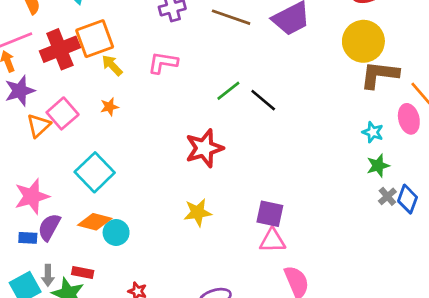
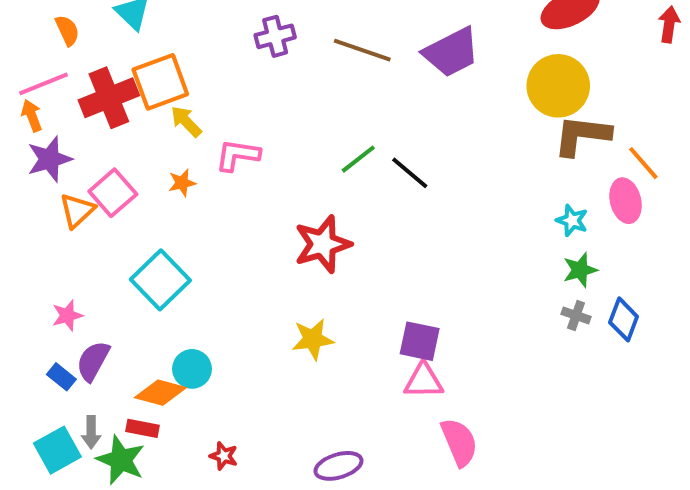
pink L-shape: (163, 63) -> (238, 155), moved
pink star: (32, 196) -> (67, 315), size x0.6
gray cross: (387, 196) -> (576, 315), moved, turned -30
orange diamond: (95, 222) -> (160, 393), moved
blue rectangle: (28, 238) -> (61, 377), turned 36

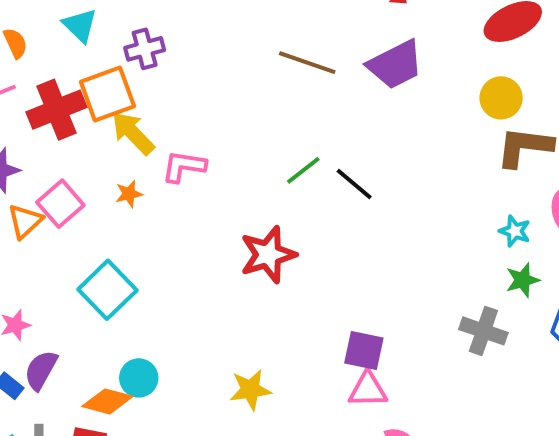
purple cross: (275, 36) -> (145, 49), moved
yellow circle: (558, 86) -> (501, 98), size x0.7
yellow arrow: (186, 121) -> (133, 133), size x1.4
gray cross: (576, 315) -> (483, 331), moved, size x1.6
yellow star: (313, 339) -> (250, 390), moved

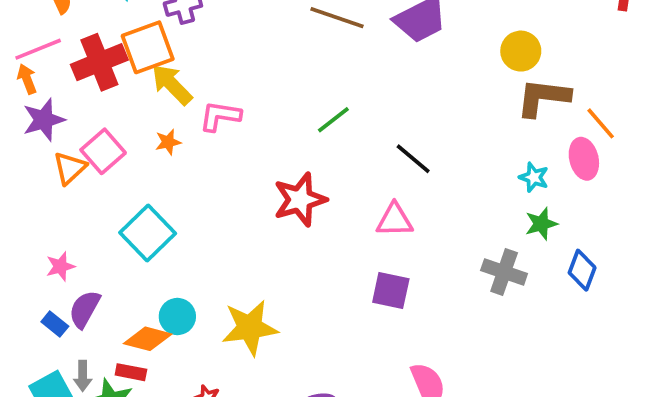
black line: (354, 184) -> (413, 159), moved
yellow star: (250, 390) -> (250, 328), moved, size x1.4
pink triangle: (368, 390) -> (395, 220), moved

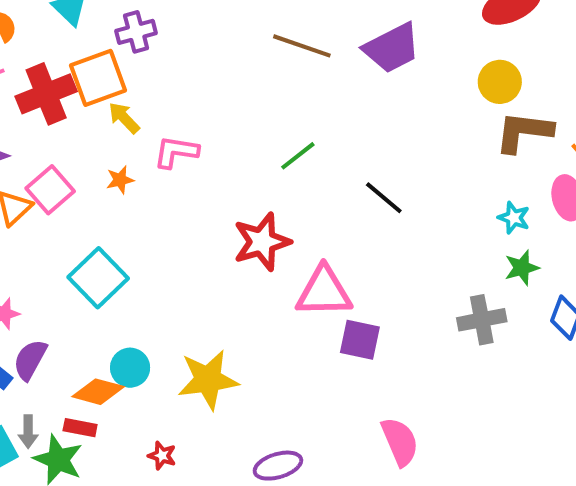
yellow arrow: (172, 84) -> (124, 118), size x0.7
pink triangle: (395, 220) -> (324, 292), moved, size x1.4
gray cross: (504, 272) -> (482, 320), turned -30

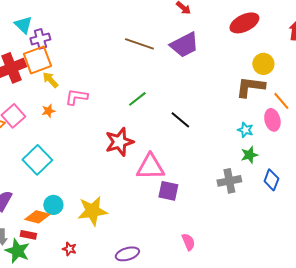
purple cross: (136, 32) -> (40, 39), moved
yellow circle: (500, 82) -> (263, 64), moved
pink semicircle: (400, 442) -> (188, 242), size x0.7

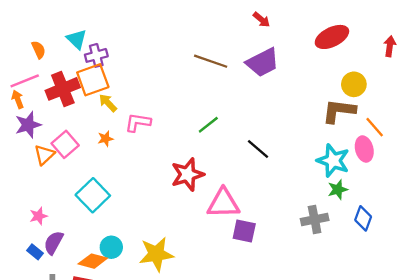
cyan star: (245, 130) -> (333, 161), size x1.8

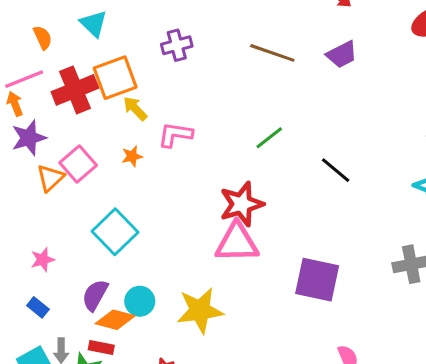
purple cross: (96, 55) -> (177, 45), moved
purple trapezoid: (263, 62) -> (342, 54), size x0.7
pink triangle: (223, 203) -> (237, 243), moved
purple square: (244, 231) -> (317, 280), size x1.4
purple semicircle: (54, 243) -> (95, 295), moved

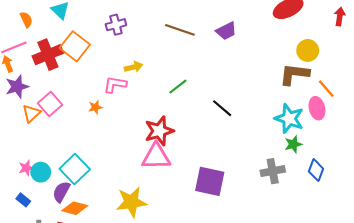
orange square: (115, 78) -> (75, 46), turned -32
yellow arrow: (135, 108) -> (133, 67), moved, turned 120
orange star: (132, 156) -> (95, 107), moved
cyan square: (115, 232) -> (75, 169), moved
cyan circle: (140, 301) -> (41, 172), moved

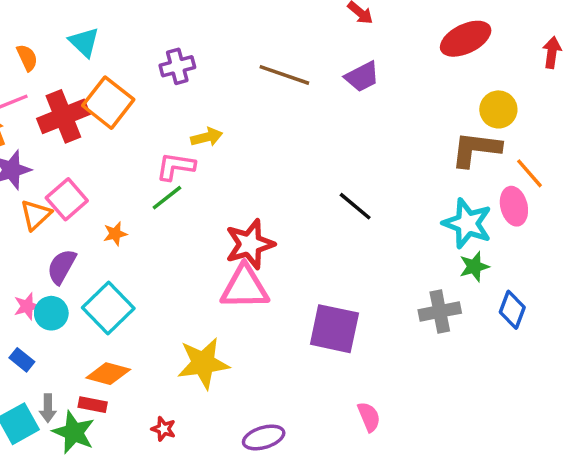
green line: (178, 87) -> (167, 198), moved
orange star: (95, 107) -> (115, 234), moved
purple semicircle: (61, 192) -> (62, 267), moved

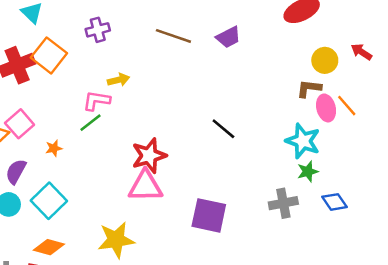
red arrow: (552, 53) -> (361, 52), moved, turned -65
brown L-shape: (476, 149) -> (309, 88), size x0.7
pink ellipse: (514, 206) -> (326, 108), moved
blue diamond: (512, 310) -> (335, 202), turned -55

